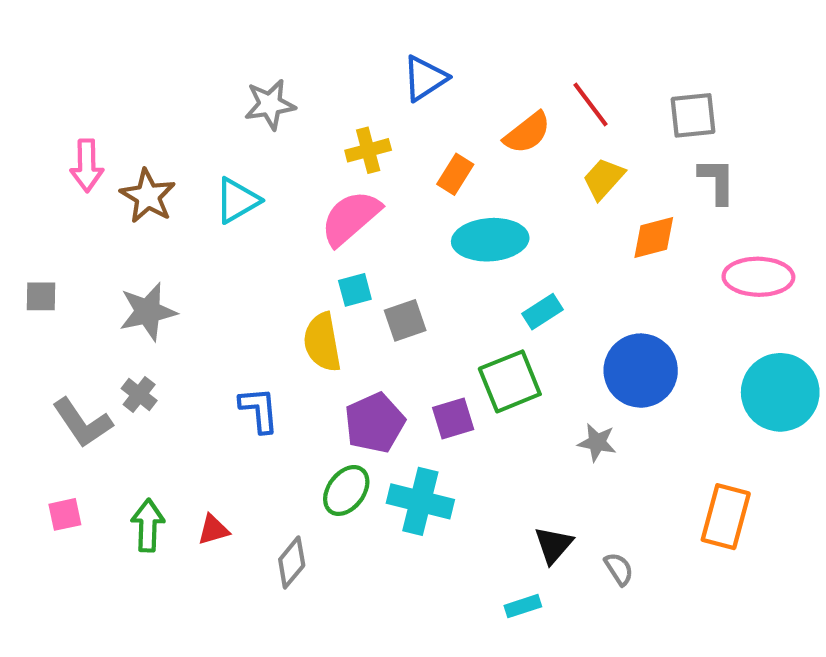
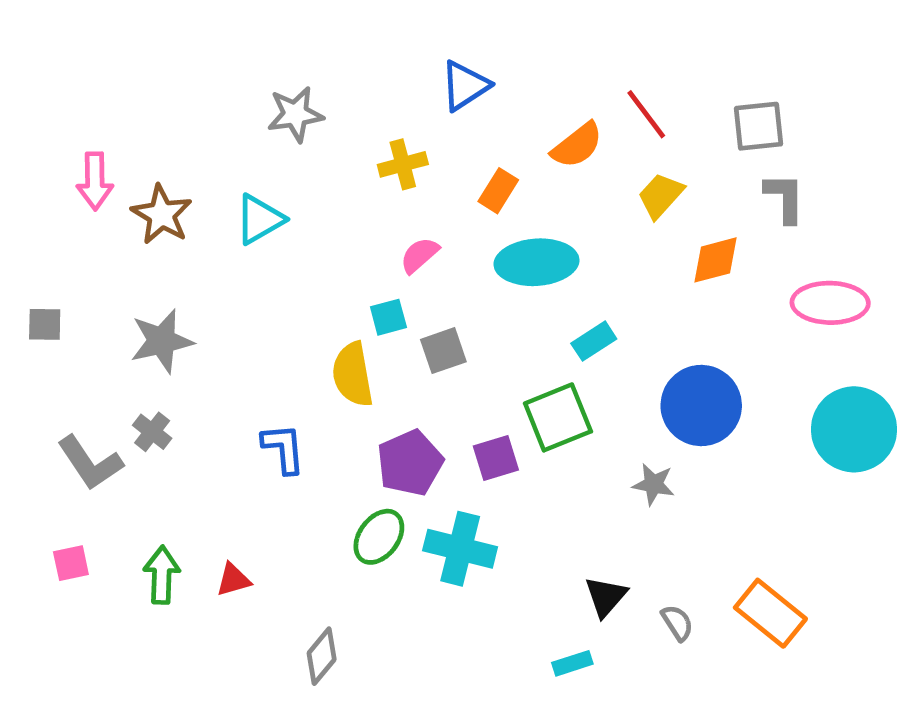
pink semicircle: (351, 218) -> (420, 255), moved, size x0.6
orange rectangle: (726, 517) -> (770, 613), moved, turned -66
gray diamond: (292, 562) -> (322, 656), moved

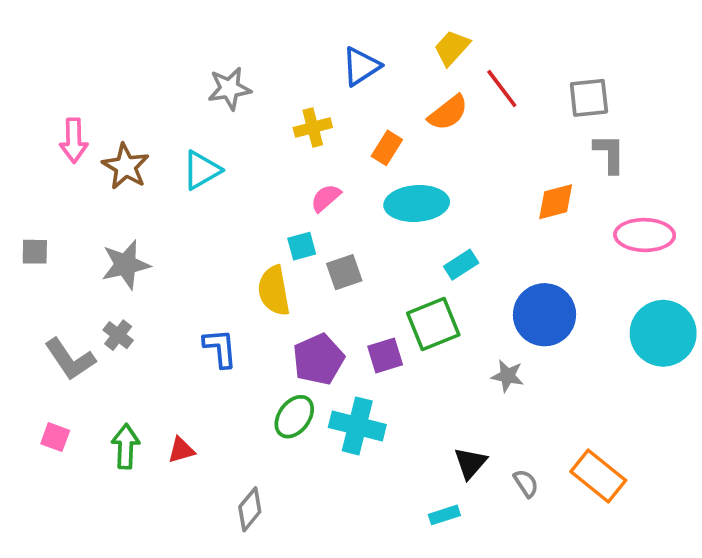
yellow trapezoid: (661, 195) -> (452, 48), moved
pink square: (71, 563) -> (55, 437), turned 32

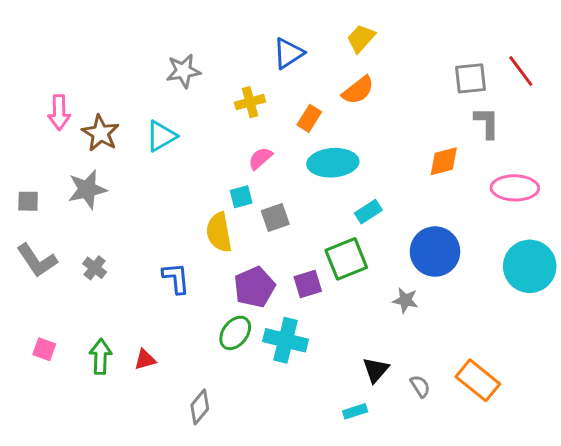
red line: (502, 89) -> (521, 71), moved
gray star: (126, 265) -> (87, 189), moved
gray L-shape: (70, 359) -> (37, 260), moved

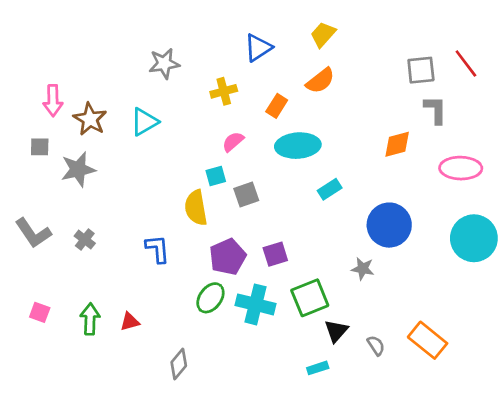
gray square: (28, 201) -> (40, 147), moved
green square: (346, 259) -> (310, 298), moved

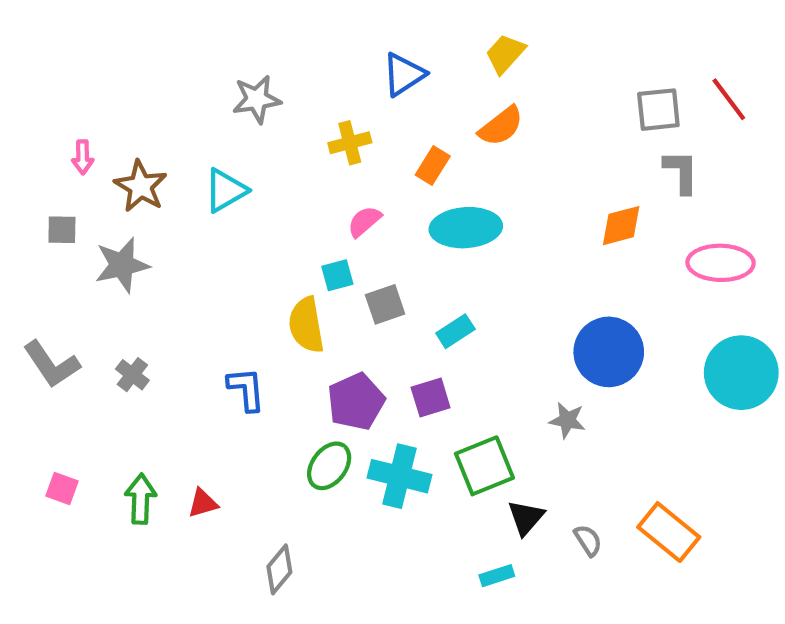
pink arrow: (53, 101) -> (83, 157), size x0.7
cyan rectangle: (330, 189) -> (455, 331), moved

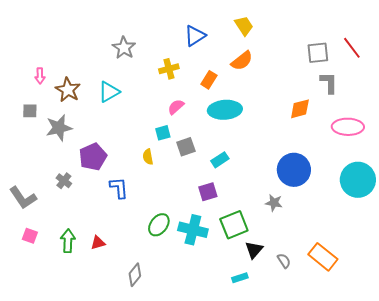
yellow trapezoid: (505, 54) -> (244, 26), turned 105
gray star: (257, 99) -> (124, 48), turned -30
yellow semicircle: (306, 325) -> (148, 157), size x0.6
gray L-shape: (52, 364) -> (23, 198), moved
purple pentagon: (356, 402) -> (93, 157), moved

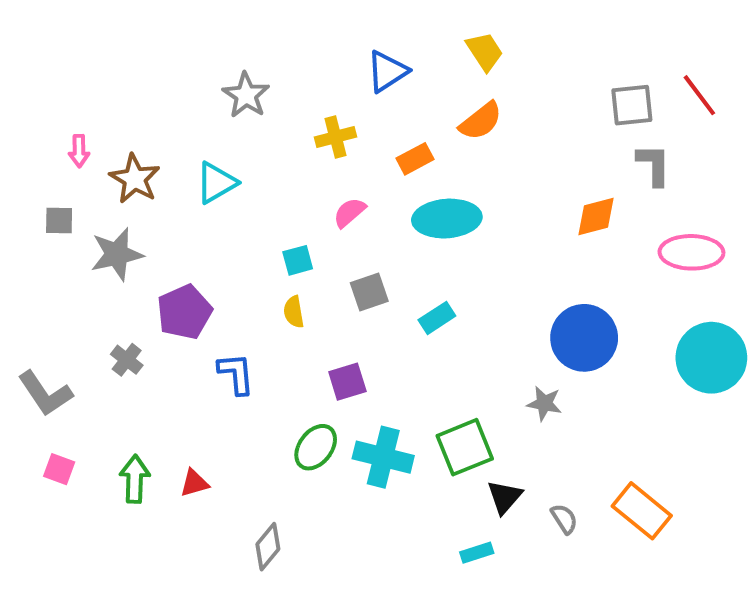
orange rectangle: (209, 80) -> (415, 159), turned 30
cyan square: (163, 133) -> (298, 260), moved
purple square: (208, 192) -> (347, 382), moved

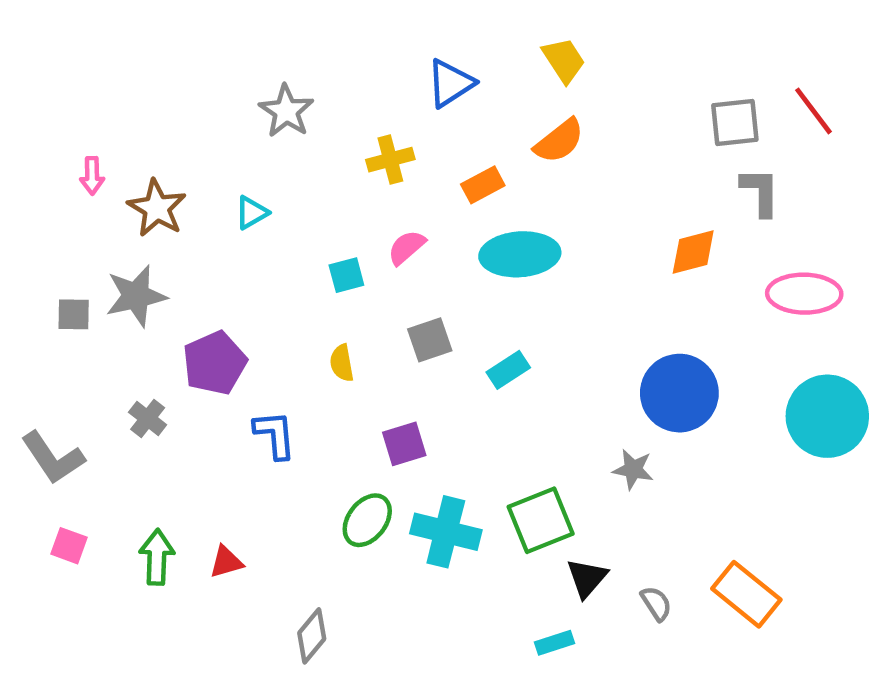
cyan triangle: (216, 183) -> (252, 213), size x0.7
gray square: (59, 220) -> (74, 314), moved
cyan square: (298, 260) -> (346, 275), moved

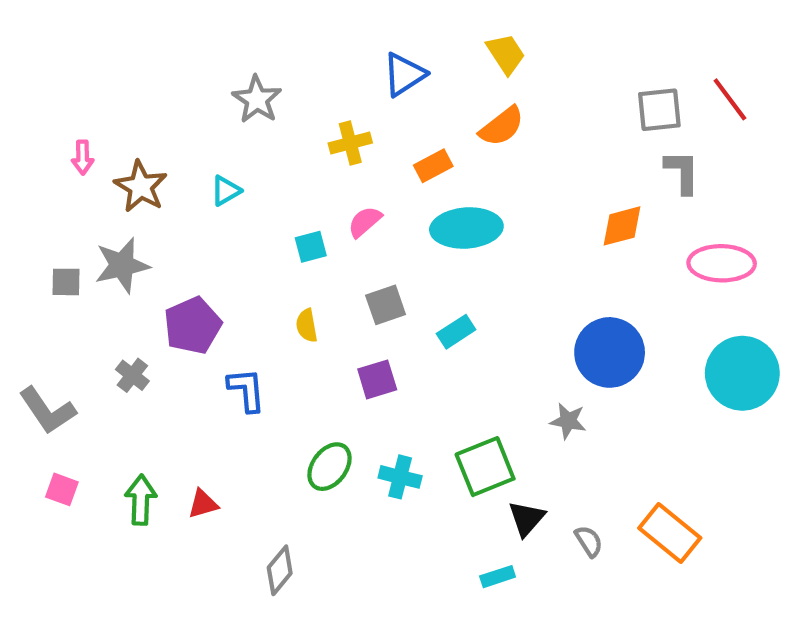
purple square: (404, 444) -> (377, 379), moved
cyan cross: (446, 532) -> (400, 477), size x0.7

